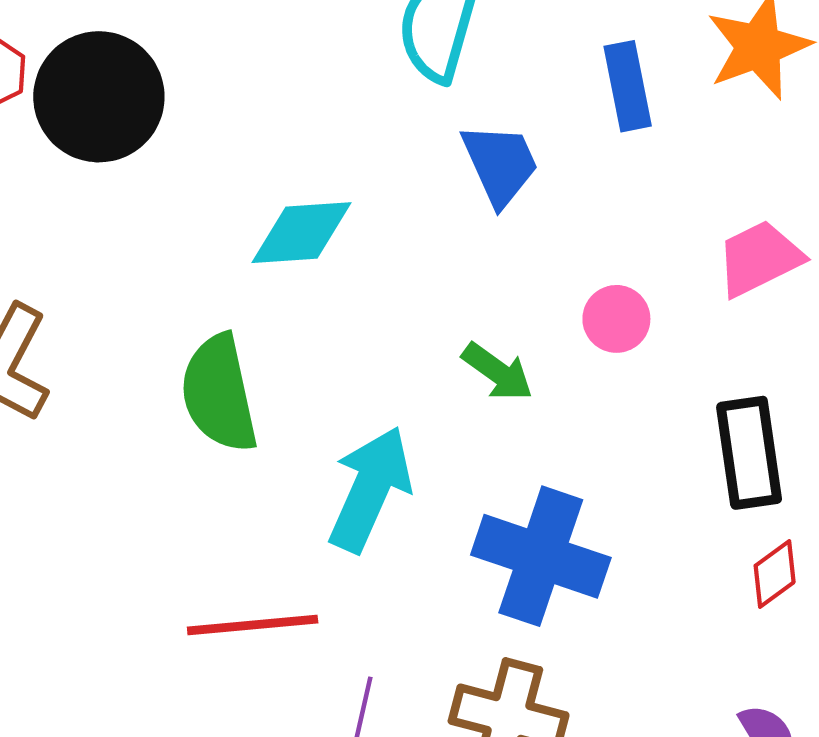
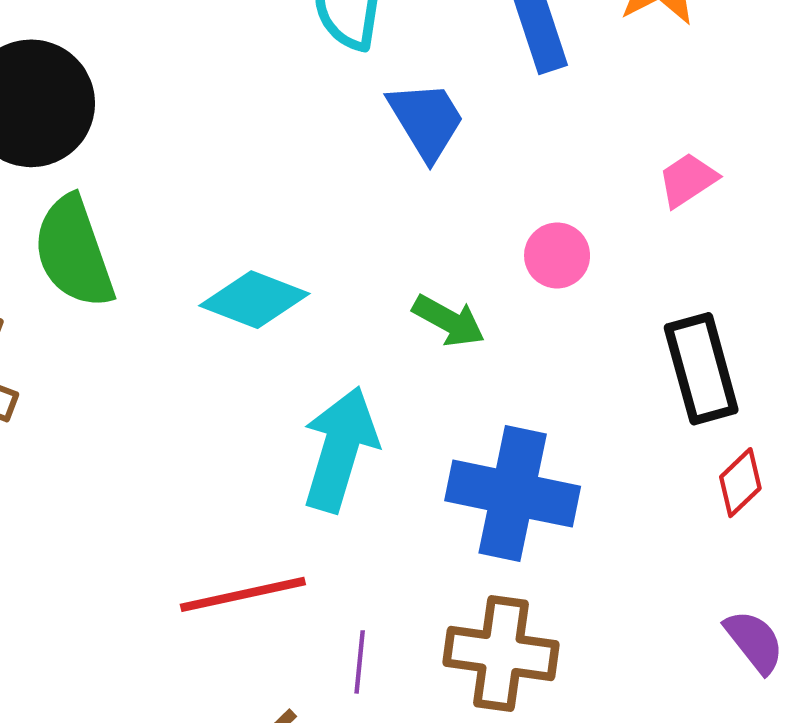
cyan diamond: (301, 233) -> (254, 300), moved, turned 32
pink trapezoid: (759, 258) -> (688, 180), size x0.7
green semicircle: (219, 394) -> (74, 252), moved

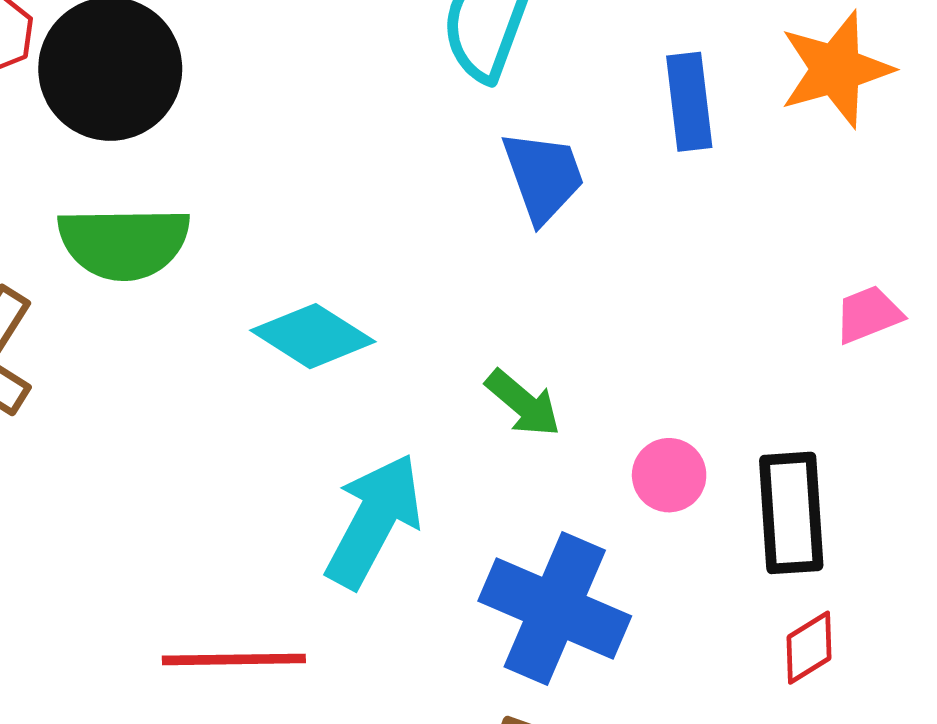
pink trapezoid: (688, 180) -> (868, 314), moved
green semicircle: (74, 252) -> (124, 243), turned -83
pink circle: (557, 255) -> (669, 475), moved

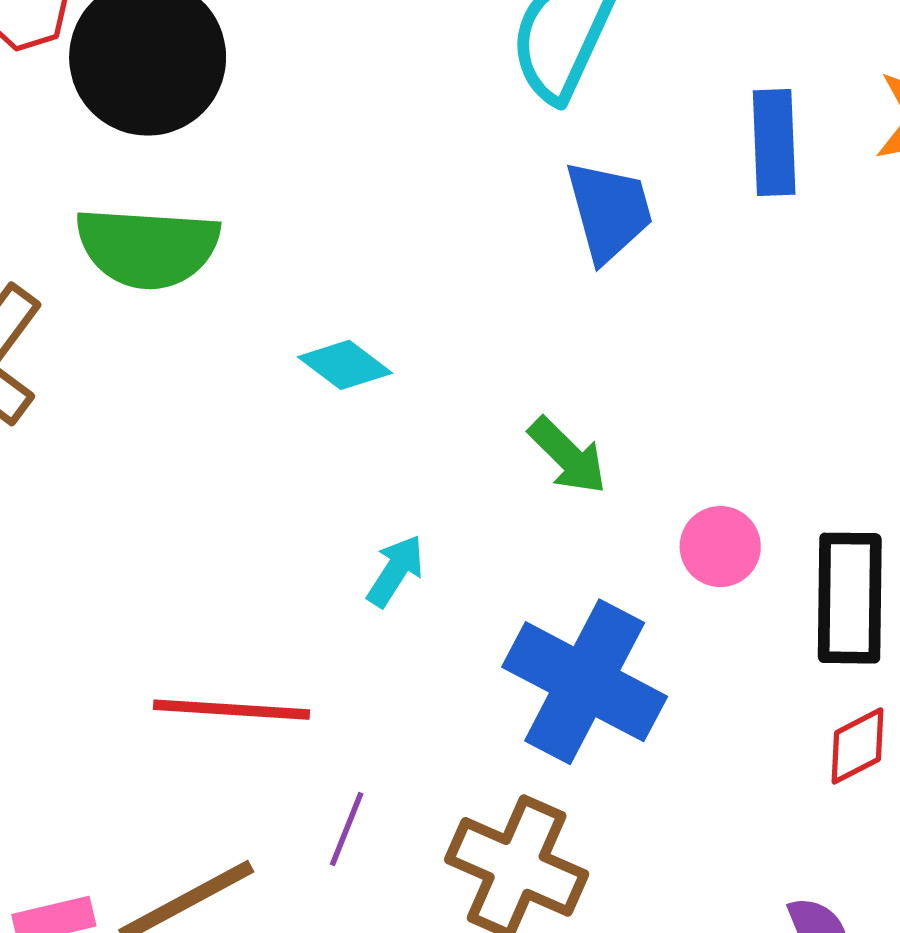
cyan diamond: (313, 336) -> (345, 365), size x0.7
cyan arrow: (374, 521) -> (395, 571), size x0.5

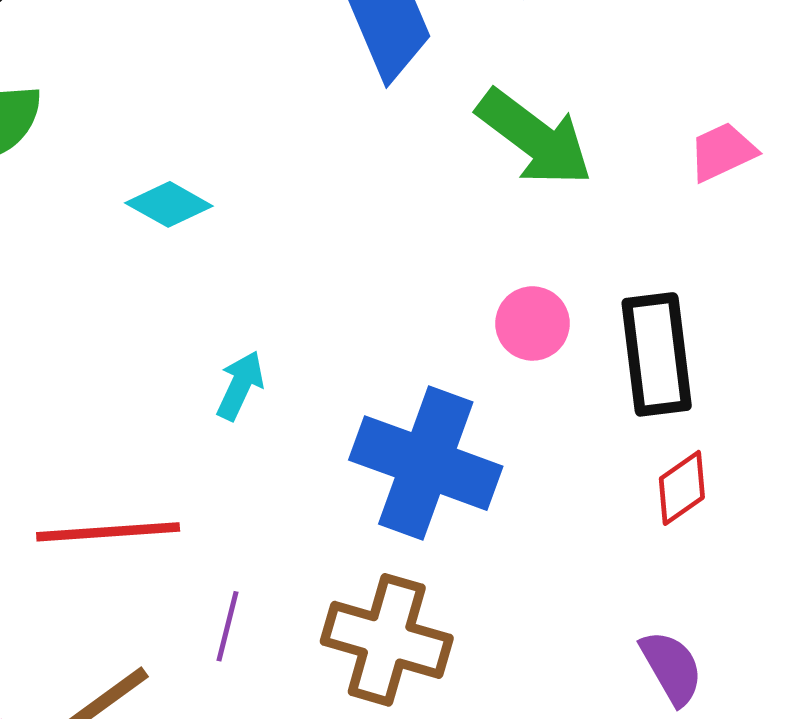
green arrow: (568, 456) -> (535, 138), moved, size x1.5

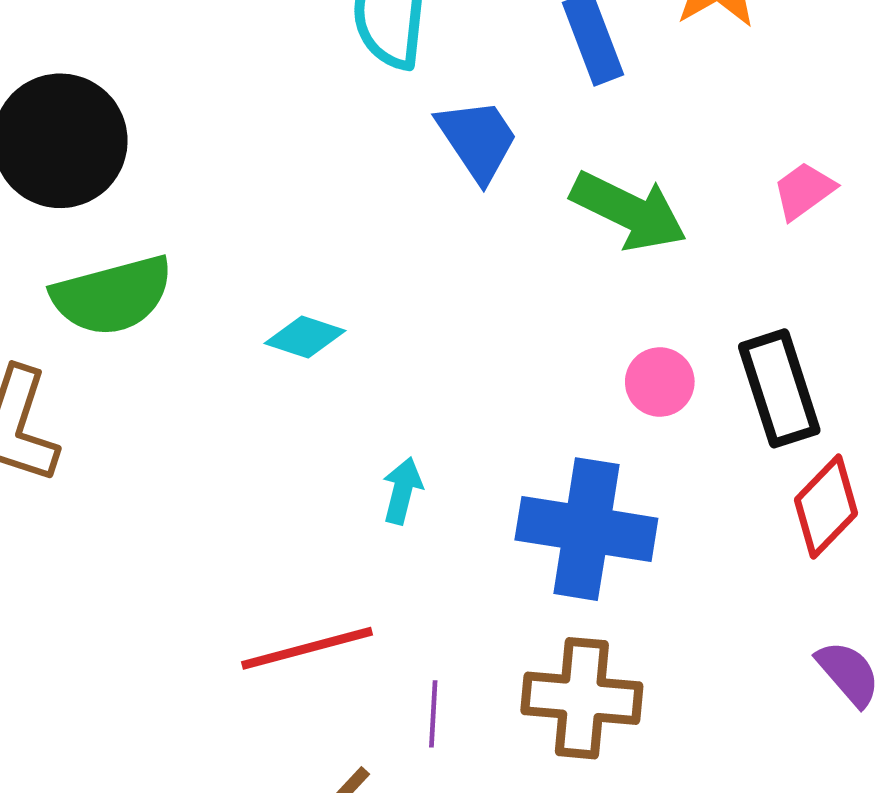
red diamond: (682, 488) -> (826, 507), size x1.4

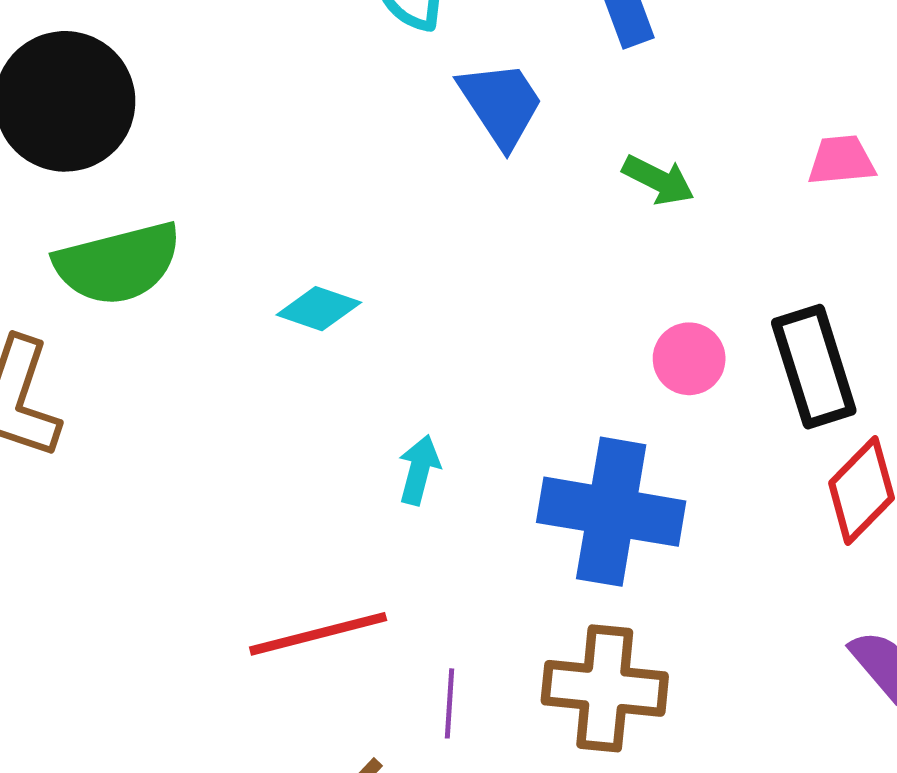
pink trapezoid: (804, 191) -> (841, 160), turned 30
green arrow: (629, 211) -> (658, 180), size x0.6

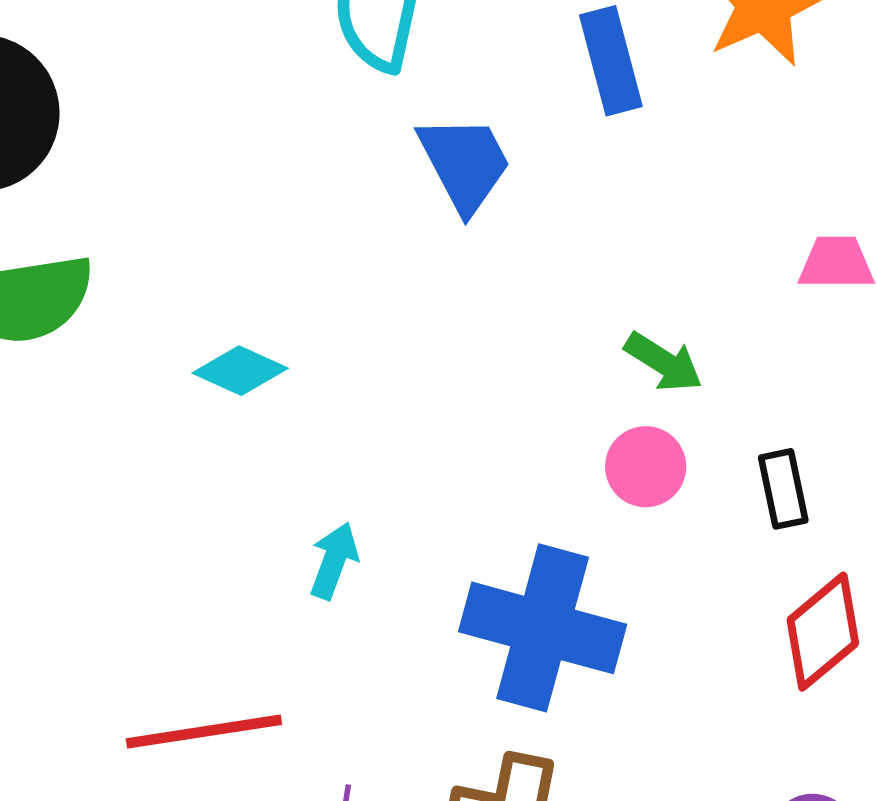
green arrow: (658, 180) -> (664, 362), moved
black rectangle: (814, 367) -> (783, 489), size x0.6

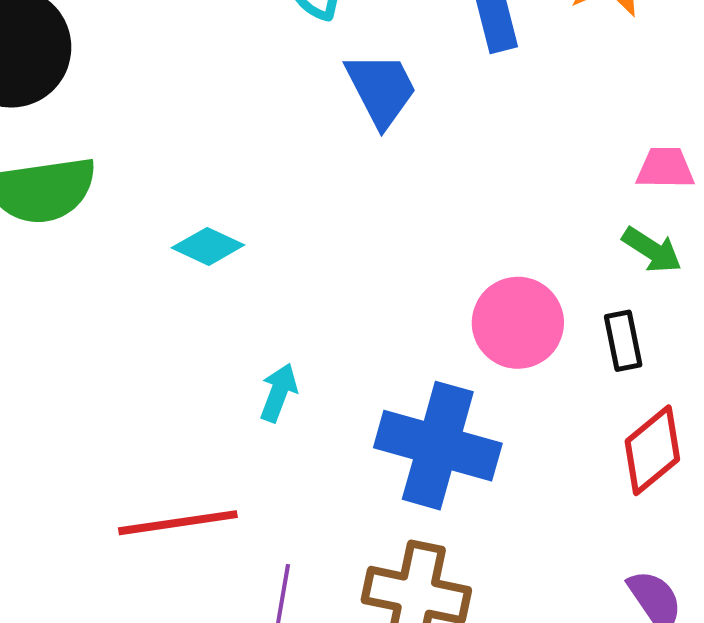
green arrow: (664, 362) -> (652, 250), moved
pink circle: (646, 467) -> (518, 323), size x1.5

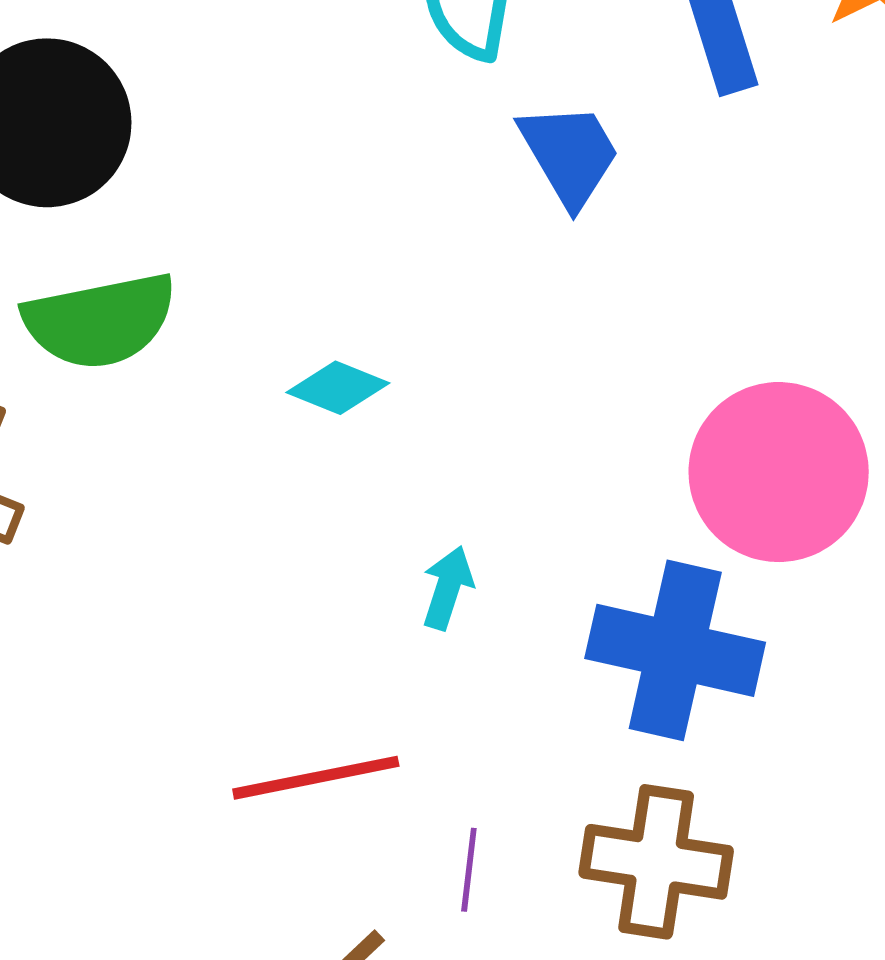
pink circle: (518, 323) -> (779, 472), size x1.4

